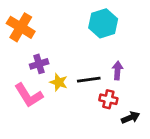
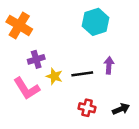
red cross: (108, 99) -> (87, 108), moved

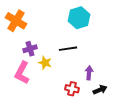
purple arrow: (109, 65) -> (89, 73), moved
black line: (82, 74) -> (68, 49), moved
pink L-shape: (27, 88) -> (22, 73), turned 60

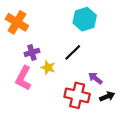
black line: (68, 49) -> (73, 52), turned -36
purple arrow: (89, 73) -> (95, 78), turned -56
red cross: (72, 89) -> (77, 95), size x1.6

